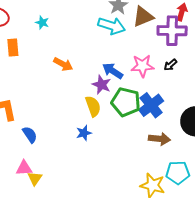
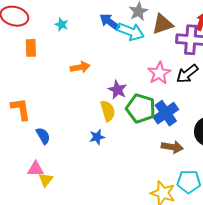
orange arrow: (63, 64) -> (80, 67), turned -42
black arrow: (170, 65) -> (187, 74), size x1.6
pink star: (142, 66) -> (159, 73), turned -30
blue arrow: (113, 71) -> (110, 22), moved

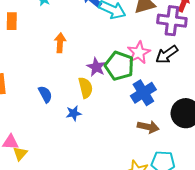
orange arrow: (80, 67) -> (60, 43), turned -78
green pentagon: (141, 108) -> (119, 66), moved
blue semicircle: (43, 136) -> (45, 94), moved

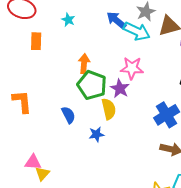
pink star: (139, 53) -> (132, 68), moved, turned 30
green pentagon: (119, 66) -> (92, 85), moved

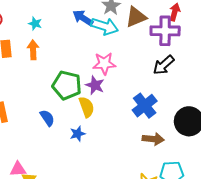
orange arrow: (84, 64) -> (33, 50), moved

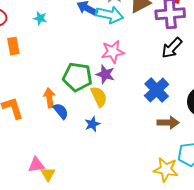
orange arrow: (33, 50) -> (49, 98), moved

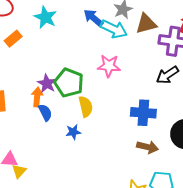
cyan star: (40, 18) -> (45, 17), size x1.6
orange rectangle: (13, 46) -> (13, 39), turned 48
purple star: (105, 74) -> (47, 83), moved
blue cross: (157, 90) -> (143, 113), turned 35

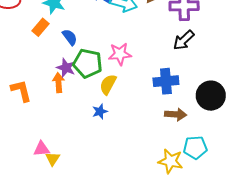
orange rectangle: (13, 39) -> (41, 27), moved
pink star: (109, 66) -> (120, 54), moved
yellow semicircle: (86, 107) -> (108, 84), turned -130
blue semicircle: (45, 112) -> (70, 37), moved

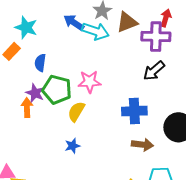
blue semicircle: (70, 37) -> (40, 63), turned -138
blue star: (100, 111) -> (72, 146), moved

